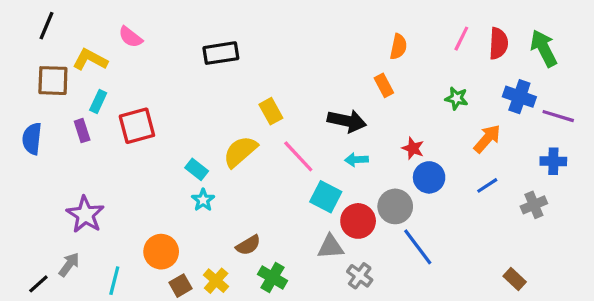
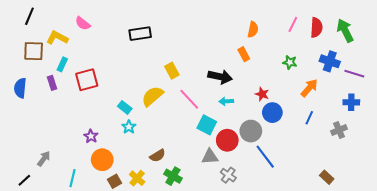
blue line: (487, 185) -> (309, 118), turned -32
purple star: (85, 215) -> (91, 136), moved, size x0.6
gray arrow: (69, 265) -> (44, 159), moved

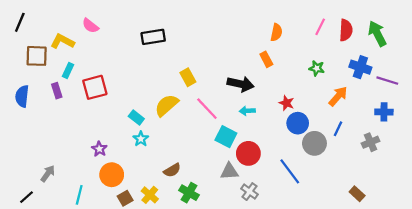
black line: (29, 16) -> (20, 22), moved
gray circle: (251, 131) -> (314, 143), moved

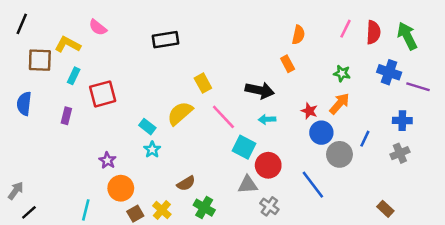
purple rectangle: (57, 91) -> (66, 116), moved, turned 32
orange arrow: (338, 96) -> (339, 104), moved
blue cross: (384, 112) -> (402, 121), moved
gray arrow: (48, 174) -> (16, 191), moved

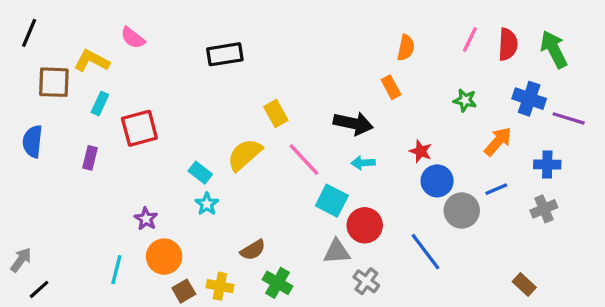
orange arrow: (339, 104) -> (498, 141), moved
blue line: (365, 139) -> (496, 189), turned 42
cyan line: (86, 210) -> (116, 270), moved
yellow cross: (162, 210) -> (220, 286), turned -30

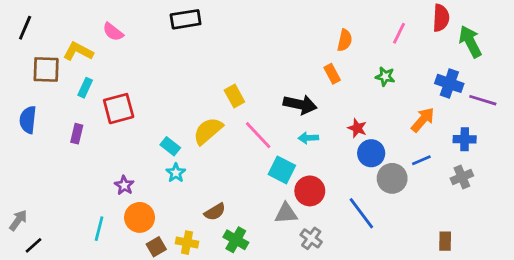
red semicircle: (508, 44) -> (441, 18), moved
black rectangle: (225, 54) -> (186, 19), moved
green star: (465, 100) -> (385, 77), moved
brown rectangle: (524, 285) -> (445, 241), turned 48

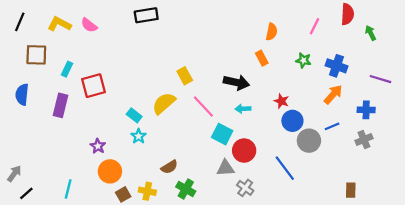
green arrow: (470, 42) -> (371, 33), size x0.6
yellow L-shape: (78, 51) -> (59, 24), moved
blue cross: (449, 83) -> (336, 66), moved
purple rectangle: (77, 134) -> (60, 105), size x1.5
cyan line: (99, 229) -> (68, 189), moved

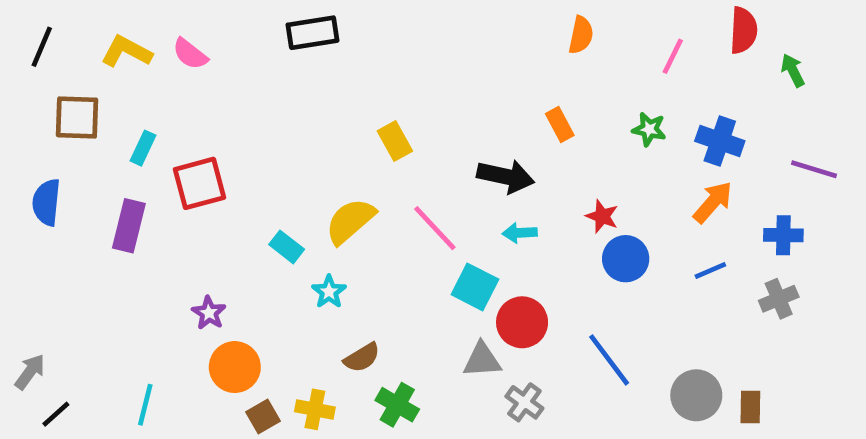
orange semicircle: (272, 32) -> (581, 35), moved
yellow rectangle: (185, 76) -> (395, 141), moved
cyan star: (139, 136) -> (329, 292), moved
gray circle: (309, 141) -> (696, 395), moved

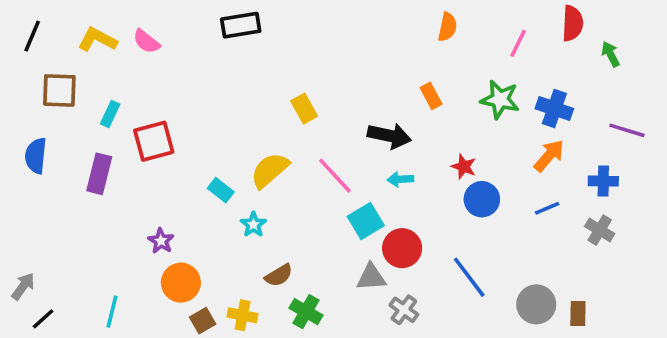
green star: (649, 129) -> (500, 99), size x1.5
cyan square: (475, 287) -> (366, 221), turned 32
gray cross: (779, 299) -> (600, 230), turned -36

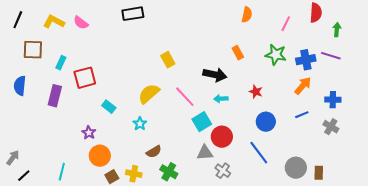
green arrow: (611, 54) -> (337, 30), turned 32
blue cross: (554, 109) -> (306, 60), turned -30
purple line: (627, 130) -> (331, 56), moved
cyan rectangle: (221, 190) -> (109, 107), moved
blue circle: (482, 199) -> (266, 122), moved

